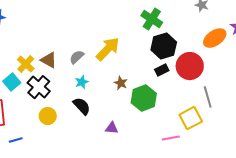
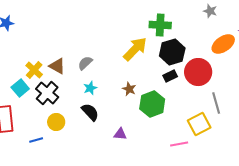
green cross: (152, 19) -> (160, 25), turned -30
yellow arrow: (108, 49) -> (135, 49), moved
blue line: (16, 140) -> (36, 140), moved

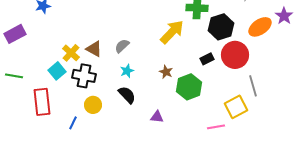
black hexagon: (172, 52) -> (221, 27), moved
black cross: (47, 93) -> (84, 76), turned -30
blue line: (36, 140) -> (73, 123), turned -48

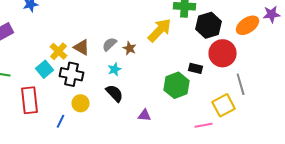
purple star: (284, 16) -> (272, 14), turned 30
black rectangle: (207, 59) -> (196, 68), moved, turned 40
brown star: (166, 72) -> (130, 48), moved

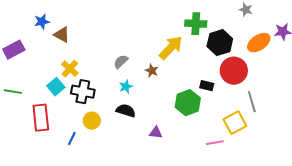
brown triangle: (82, 47) -> (62, 35), moved
brown star: (130, 48) -> (152, 71), moved
black semicircle: (115, 93) -> (126, 111), turned -30

